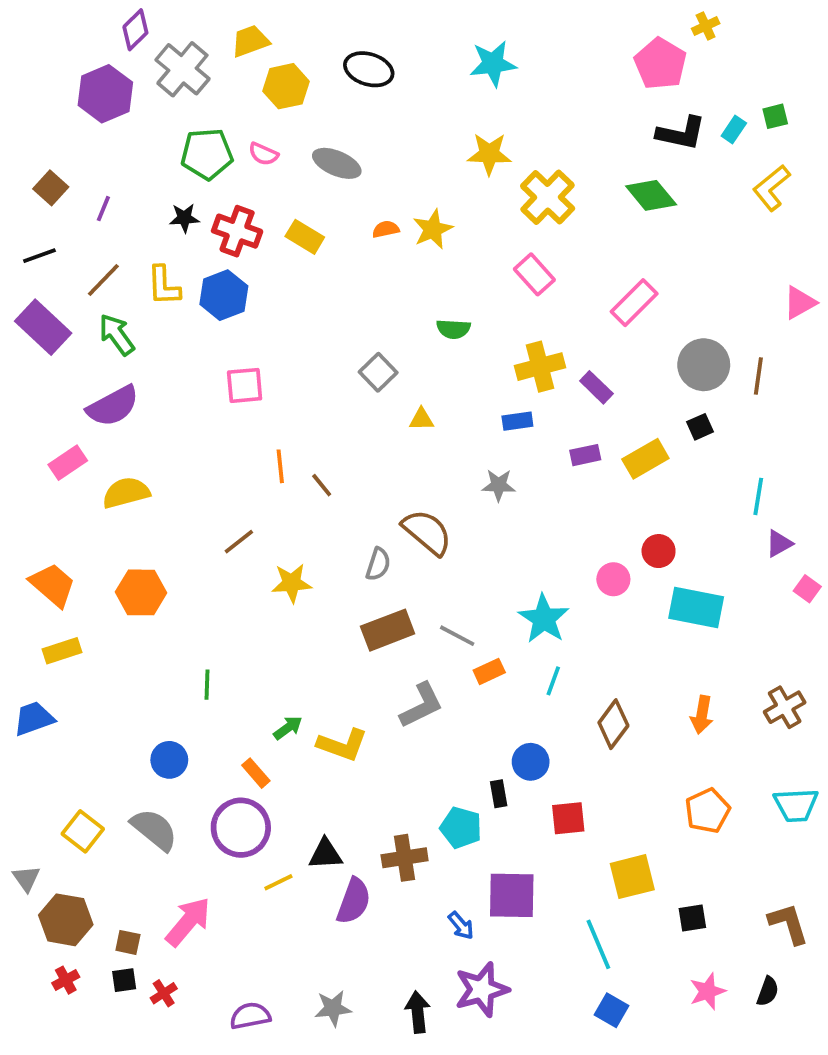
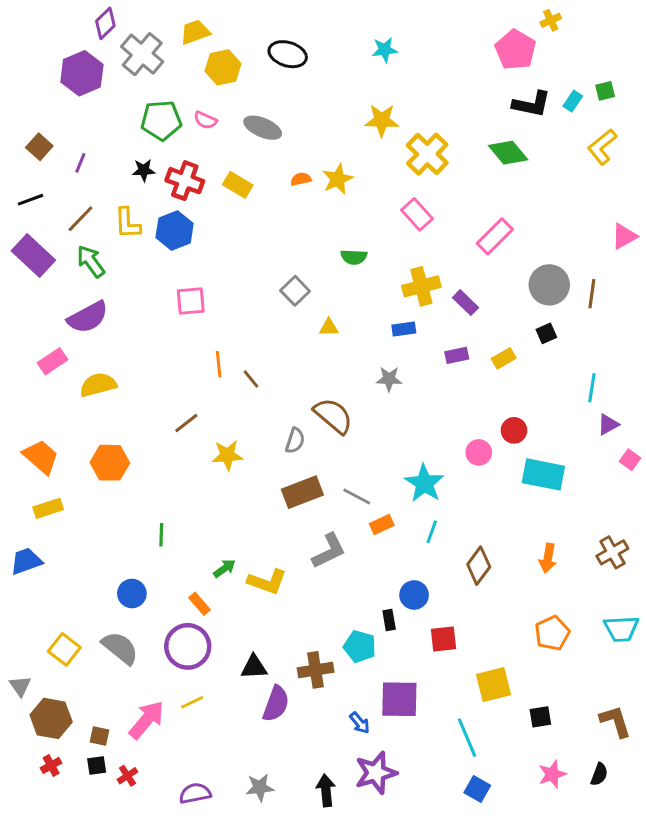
cyan star: (493, 64) -> (385, 50), size x0.7
yellow rectangle: (645, 459) -> (504, 358), size x0.7
yellow line: (278, 882) -> (192, 702), moved

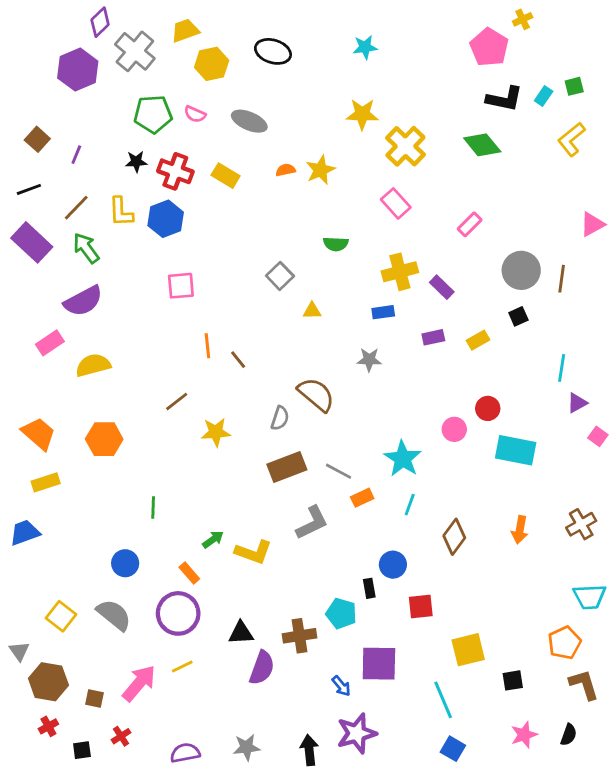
pink rectangle: (495, 236) -> (470, 224), size x0.7
orange pentagon: (552, 633) -> (564, 643), moved
black square: (97, 765) -> (82, 750), moved

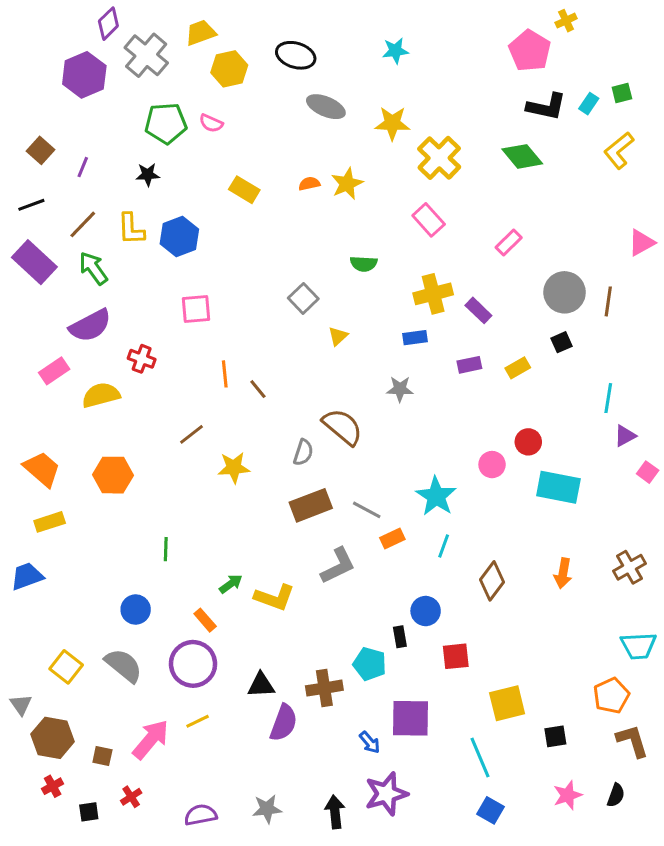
gray ellipse: (249, 121) -> (326, 107), moved
red cross: (175, 171) -> (142, 359), moved, size x0.7
yellow triangle: (312, 311) -> (338, 336), turned -42

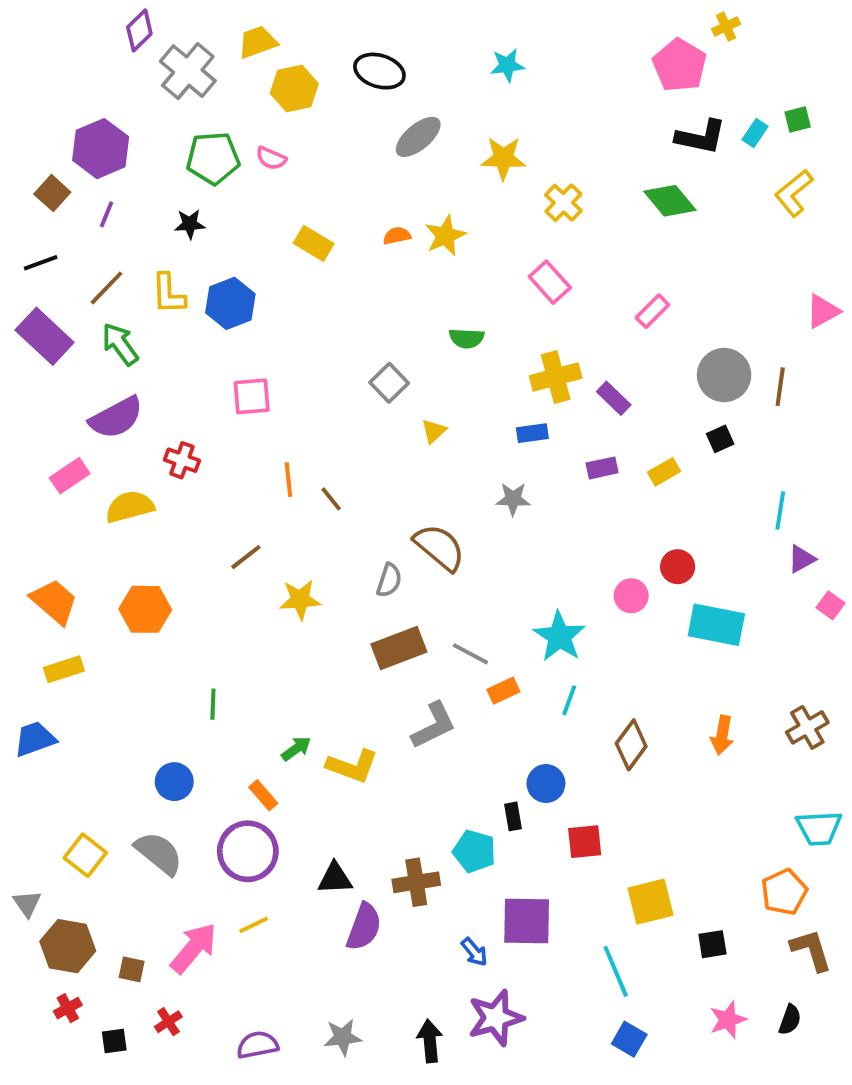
purple hexagon: (84, 75) -> (101, 149), moved
gray ellipse: (326, 107) -> (418, 137), turned -63
yellow cross: (439, 158) -> (563, 203), size x0.7

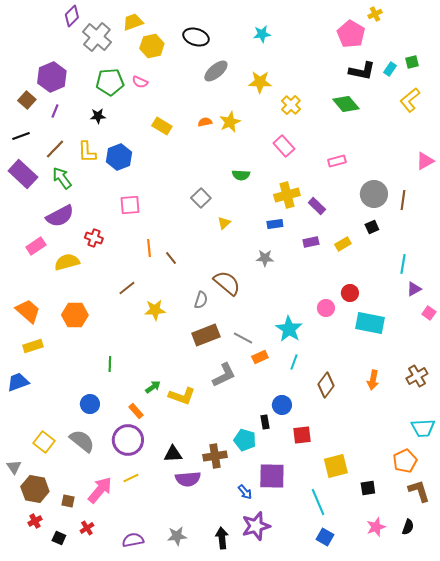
pink rectangle: (652, 311) -> (337, 161), turned 30
purple semicircle: (364, 927) -> (188, 479), turned 65
black square: (114, 1041) -> (59, 538), turned 32

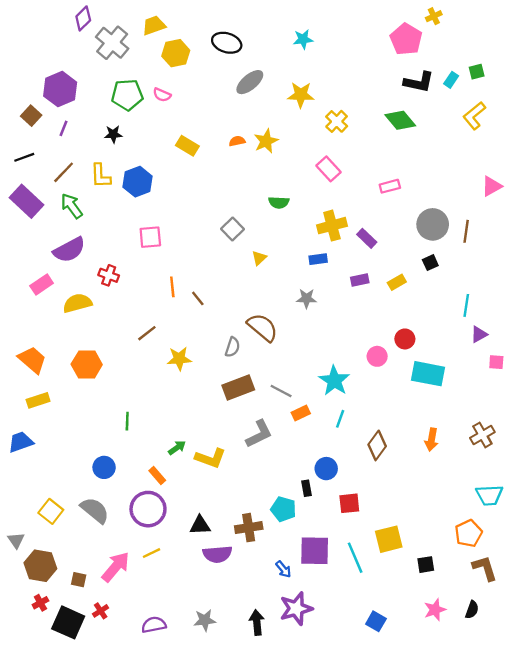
pink square: (429, 313) -> (496, 362), turned -32
cyan line: (318, 502) -> (355, 558), moved
black square: (59, 538) -> (68, 622), size x2.0

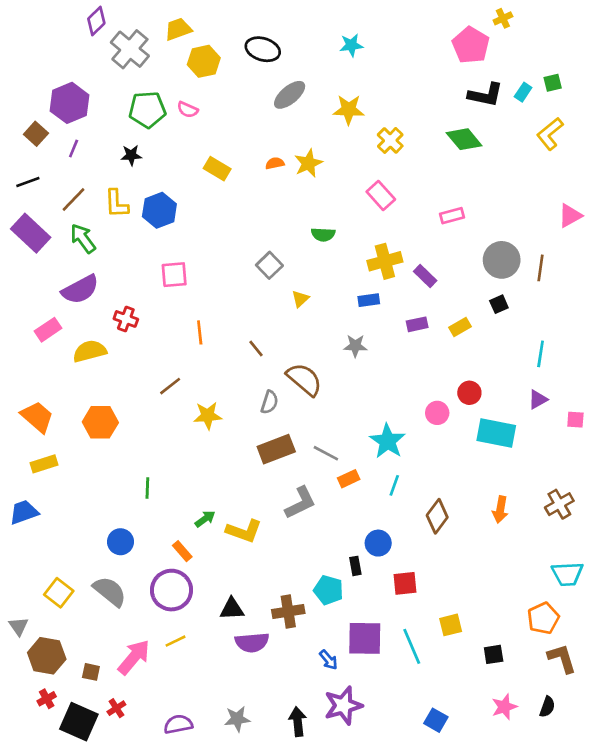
brown line: (198, 298) -> (256, 348), moved
purple triangle: (479, 334) -> (538, 399), moved
yellow square: (389, 539) -> (451, 625), size x0.7

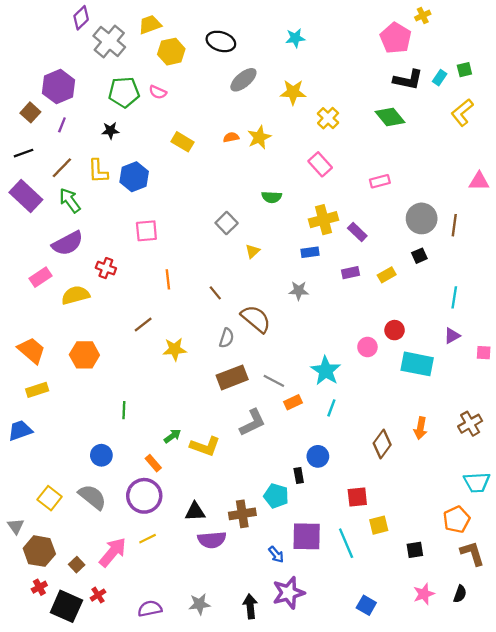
pink triangle: (570, 216) -> (479, 181), turned 30
brown diamond: (437, 516) -> (382, 444), moved
red square: (405, 583) -> (357, 497), moved
brown square: (91, 672) -> (77, 565), turned 35

